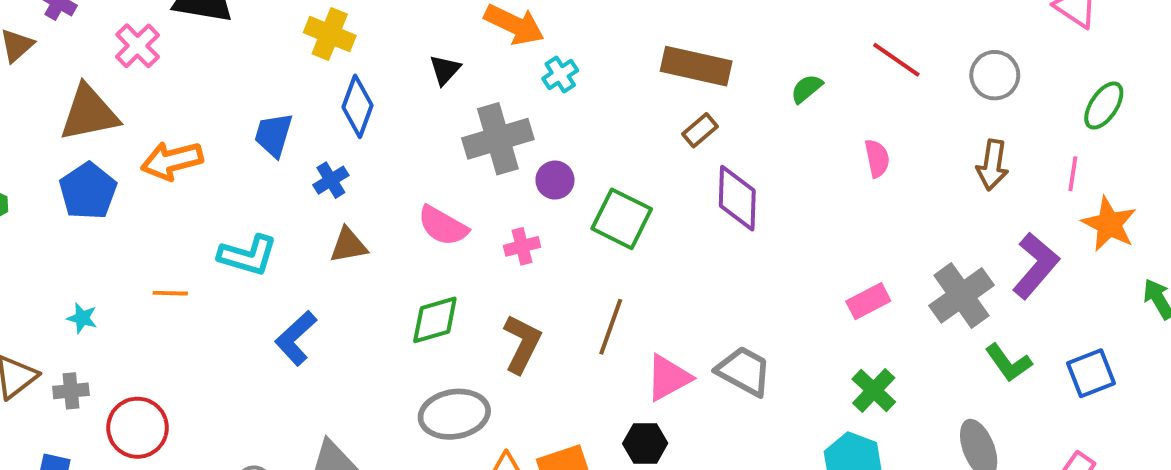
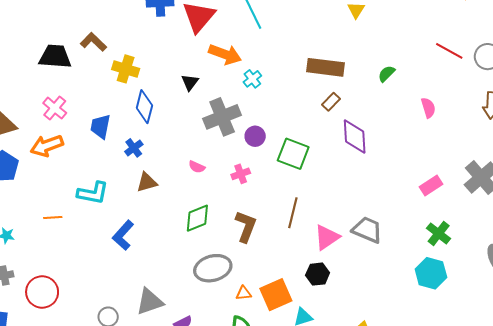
pink cross: (138, 46) -> (55, 108), moved
red line: (896, 60) -> (449, 51), moved
pink semicircle: (443, 226) -> (197, 167), size x0.6

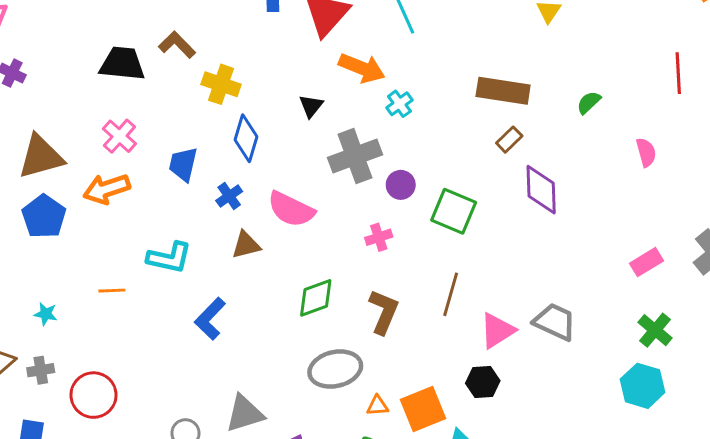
red line: (449, 51) -> (678, 73), turned 56
pink semicircle: (197, 167) -> (291, 209), moved, size x2.0

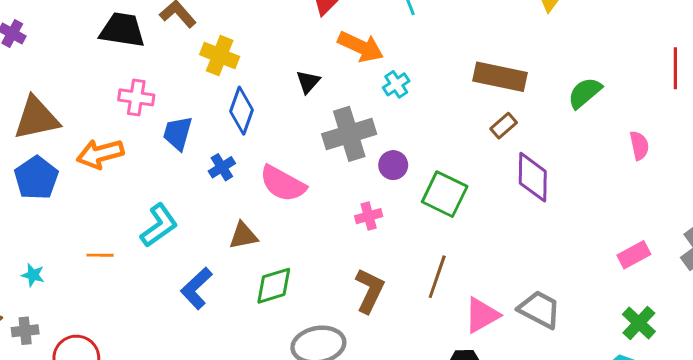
green semicircle: (589, 102) -> (585, 93), size x1.4
pink cross: (119, 136) -> (136, 97), moved, turned -36
brown triangle: (246, 245) -> (243, 236), moved
cyan L-shape: (169, 258) -> (159, 225), turned -51
green diamond: (316, 298) -> (274, 286), moved

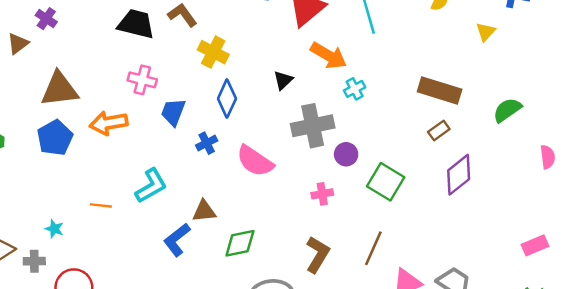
purple diamond: (533, 177) -> (459, 175), turned 45
brown triangle: (243, 236) -> (204, 211), moved
cyan star: (33, 275) -> (54, 229), moved

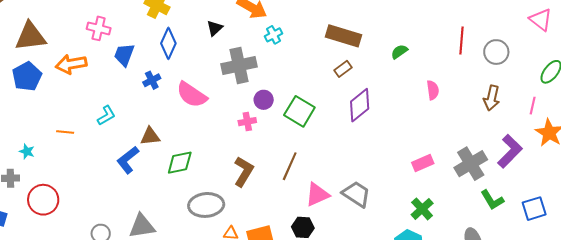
green semicircle: (507, 110) -> (399, 52), size x0.7
purple circle: (346, 154) -> (264, 100), moved
cyan L-shape: (151, 186) -> (106, 116), size x0.7

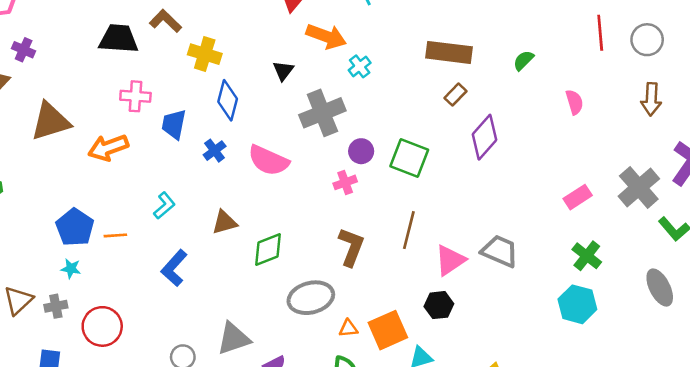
blue pentagon: (27, 76) -> (75, 227), moved
blue L-shape: (128, 160) -> (174, 268), moved

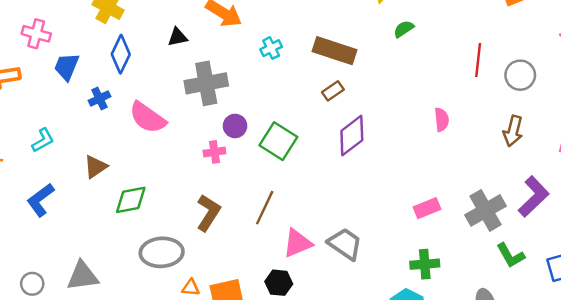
green semicircle: (523, 60) -> (404, 29), moved
cyan cross: (360, 66) -> (271, 48), moved
black triangle: (283, 71) -> (178, 37), turned 30
brown triangle: (224, 222) -> (96, 167), turned -30
green cross: (587, 256) -> (425, 264), turned 36

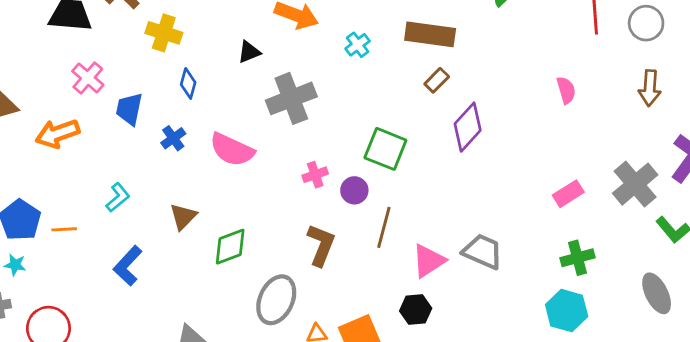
pink cross: (36, 34) -> (88, 78), turned 36
blue diamond: (121, 54) -> (188, 83), size x0.7
purple circle: (235, 126) -> (354, 190), moved
gray ellipse: (162, 252) -> (276, 300), turned -51

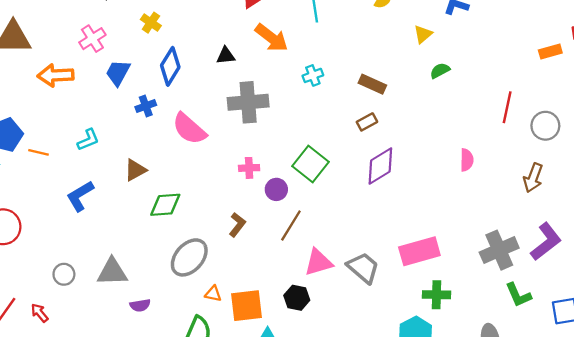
yellow cross: (164, 33) -> (151, 23), moved, size x0.7
brown rectangle: (430, 34) -> (372, 84), size x0.7
blue diamond: (188, 83) -> (170, 66), size x1.5
pink rectangle: (568, 194) -> (419, 251), moved, size x1.6
brown L-shape: (321, 245) -> (237, 225), size x0.7

